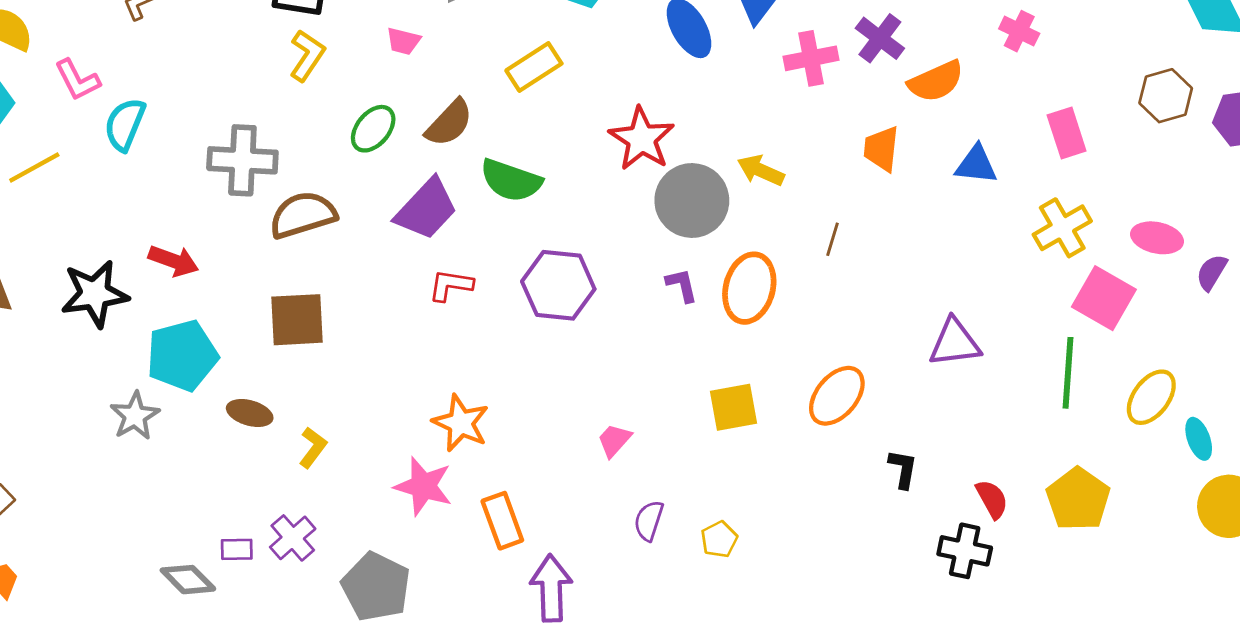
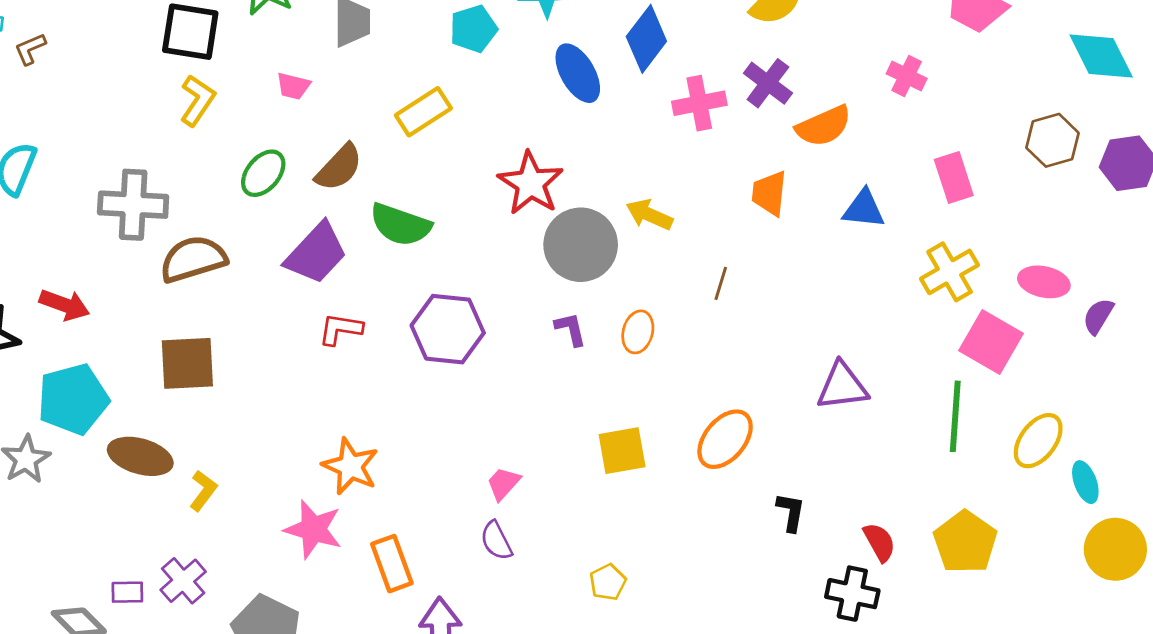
orange ellipse: (749, 288) -> (638, 332), size x0.6
brown ellipse: (250, 413) -> (140, 456), size x1.4
purple semicircle: (649, 521) -> (496, 541), moved, turned -45

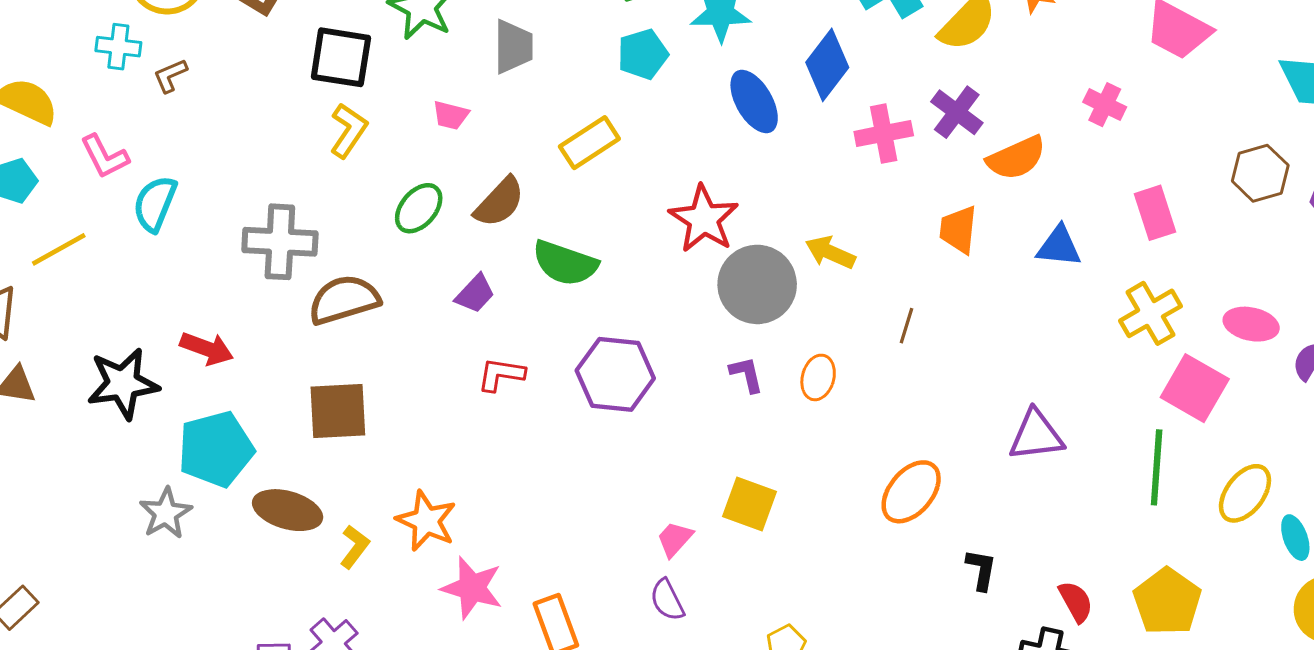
purple trapezoid: (316, 253) -> (475, 294), size x0.6
yellow square: (622, 451) -> (749, 504), moved, turned 30
orange star: (350, 466) -> (426, 521), moved

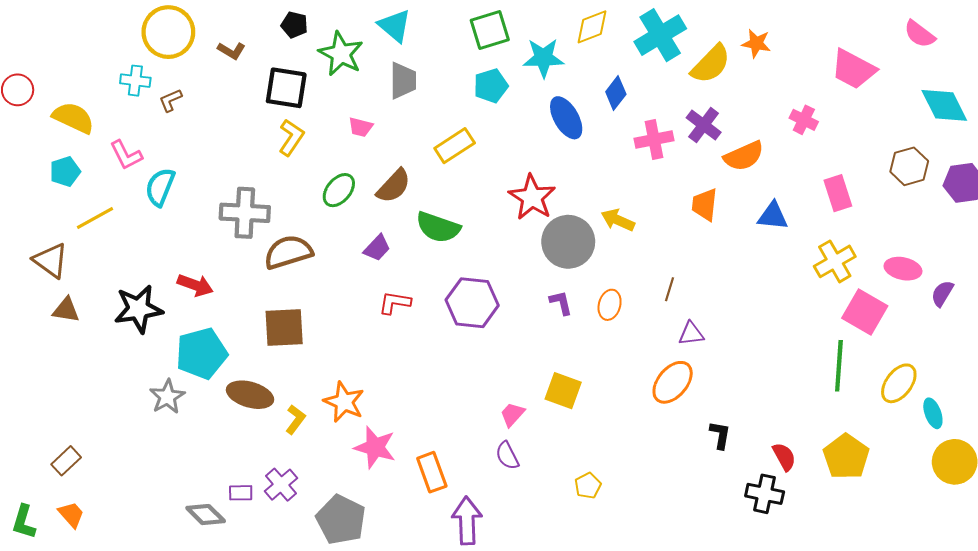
blue diamond: (827, 65) -> (616, 93), size x0.7
brown line: (907, 326) -> (669, 289), moved
purple triangle: (1036, 435) -> (691, 334), moved, size x0.7

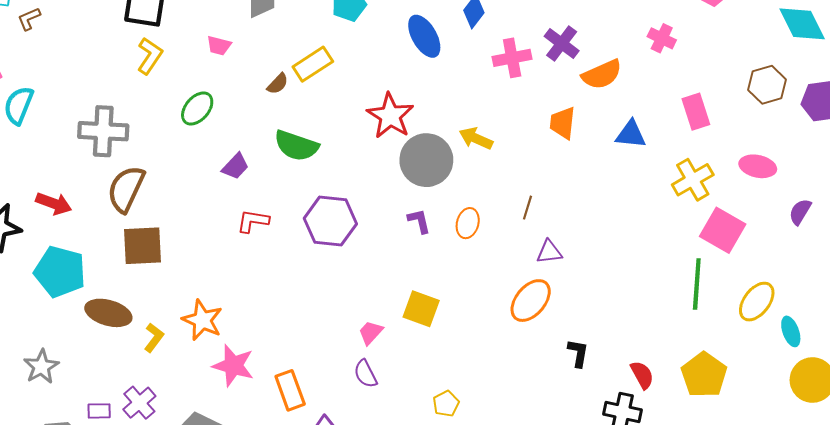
brown semicircle: (394, 186) -> (278, 84), moved, size x0.6
brown semicircle: (288, 252) -> (126, 189), moved, turned -48
pink ellipse: (903, 269) -> (758, 166), moved
cyan pentagon: (201, 353) -> (60, 272), turned 30
gray star: (167, 397) -> (41, 367), moved

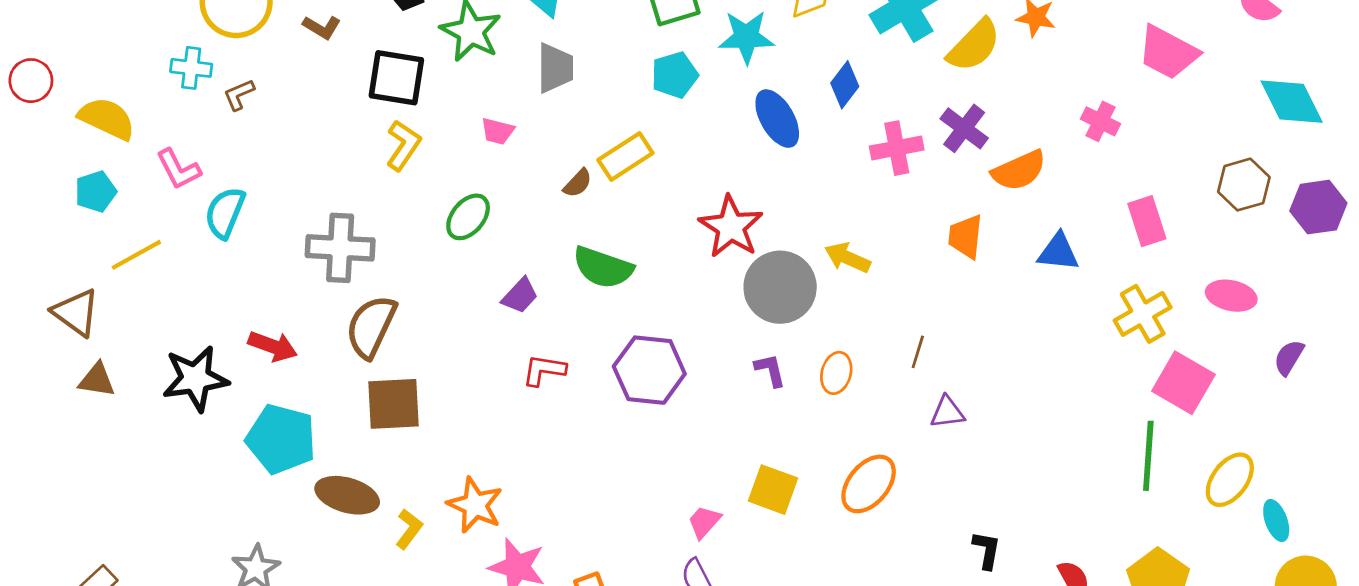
orange ellipse: (531, 301) -> (869, 484), moved

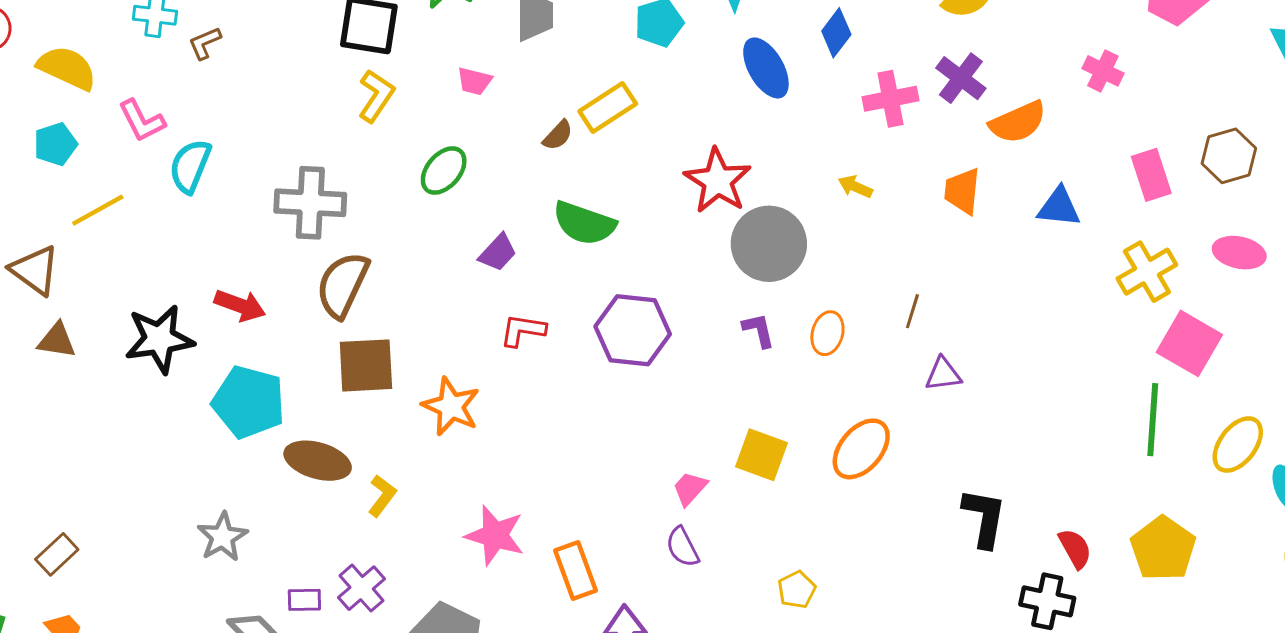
brown hexagon: (1244, 185) -> (1229, 156), moved
yellow arrow: (848, 258) -> (855, 187), moved, size x0.7
orange star: (475, 505) -> (451, 406), moved
black L-shape: (987, 550) -> (984, 518), size x1.5

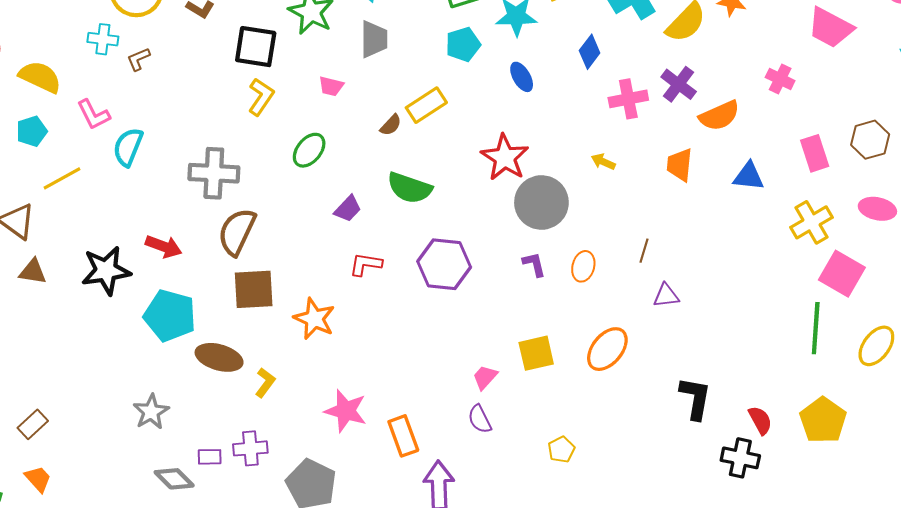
blue ellipse: (766, 68) -> (522, 77), moved, size x0.7
yellow square: (762, 455) -> (536, 353), turned -33
purple cross: (362, 588) -> (250, 448), turned 36

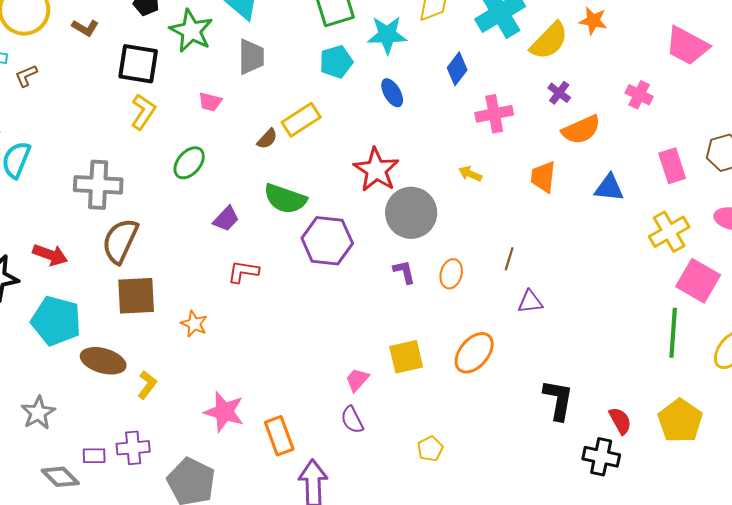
purple cross: (679, 84) -> (559, 93), moved, size x0.7
purple hexagon: (444, 264) -> (327, 241), moved
orange star: (314, 319) -> (194, 324), size x0.7

